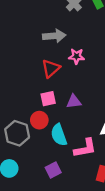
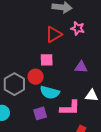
purple triangle: (74, 102) -> (81, 67), moved
cyan semicircle: (59, 135) -> (50, 92), turned -66
purple square: (53, 170) -> (40, 113), moved

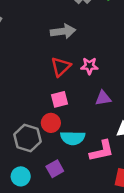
pink star: (78, 28) -> (89, 66), moved
purple square: (40, 113) -> (55, 169), moved

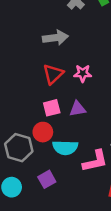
purple triangle: (103, 98) -> (78, 109), moved

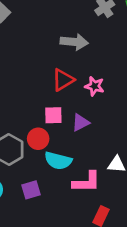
purple triangle: (78, 109) -> (81, 122), turned -30

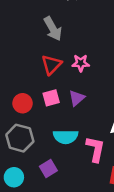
gray arrow: (74, 42) -> (53, 29), turned 70
red circle: (38, 139) -> (23, 103), moved
pink L-shape: (87, 182) -> (95, 149), turned -64

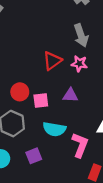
gray arrow: (53, 29) -> (81, 35), moved
pink square: (51, 98) -> (41, 101), moved
purple triangle: (77, 98) -> (70, 95), turned 35

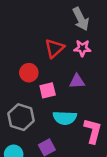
red circle: (20, 92) -> (29, 73), moved

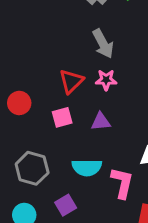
red circle: (29, 73) -> (19, 103), moved
pink square: (48, 90) -> (62, 117), moved

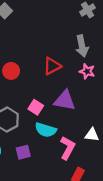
pink star: (106, 80) -> (87, 71), moved
pink square: (62, 117) -> (36, 107), moved, turned 32
purple triangle: (101, 122) -> (65, 100), size x1.5

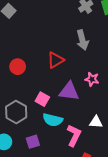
pink star: (87, 71) -> (92, 79), moved

